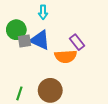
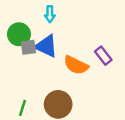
purple rectangle: (77, 42) -> (103, 56), moved
orange semicircle: (66, 56) -> (76, 65), turned 30

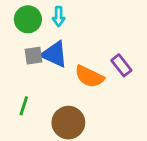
green circle: (19, 34) -> (28, 19), moved
green line: (23, 108) -> (24, 106), moved

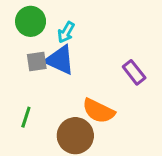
cyan arrow: (59, 17) -> (66, 32), moved, turned 30
orange semicircle: (89, 77) -> (99, 111), moved

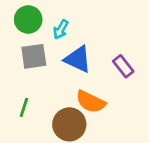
blue triangle: (60, 60) -> (78, 59), moved
gray square: (37, 61) -> (34, 56), size x1.4

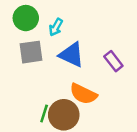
green line: (24, 107) -> (44, 114), moved

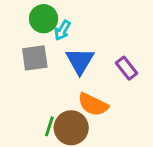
green circle: (26, 18) -> (44, 19), moved
blue triangle: (72, 55) -> (80, 61), turned 36

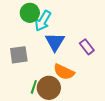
cyan arrow: (62, 30) -> (43, 21), size x1.5
gray square: (35, 58) -> (19, 55), moved

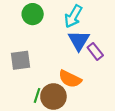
cyan arrow: (43, 21) -> (73, 16), moved
blue triangle: (55, 42) -> (79, 40), moved

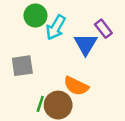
cyan arrow: (73, 16) -> (56, 27), moved
purple rectangle: (95, 51) -> (103, 29), moved

